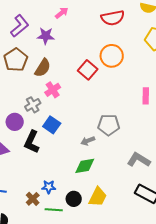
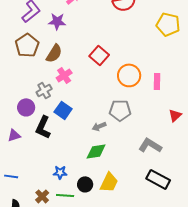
orange circle: (112, 56) -> (129, 75), moved
brown cross: (33, 199) -> (42, 196), moved

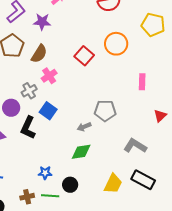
orange circle: (129, 75) -> (116, 44), moved
yellow trapezoid: (109, 182) -> (113, 184), moved
brown cross: (42, 196) -> (27, 197), turned 32

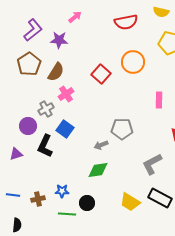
gray L-shape: (135, 146) -> (152, 164), turned -60
yellow trapezoid: (113, 184) -> (130, 202), turned 95
brown cross: (27, 197) -> (38, 199), moved

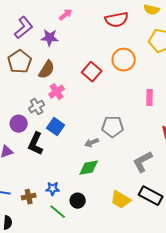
green line: (67, 214) -> (58, 212), turned 36

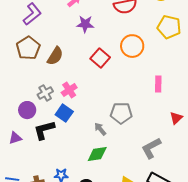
purple star: (50, 38) -> (85, 24), moved
pink cross: (57, 92) -> (69, 90), moved
gray arrow: (92, 143) -> (100, 129), turned 72
black L-shape: (36, 144) -> (44, 130), turned 50

